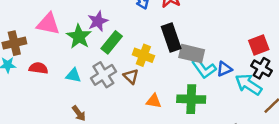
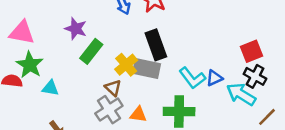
purple star: (98, 21) -> (76, 29), turned -30
green star: (79, 37) -> (30, 65), moved
gray rectangle: (192, 54) -> (146, 68), moved
yellow cross: (143, 55) -> (126, 65), turned 30
gray cross: (103, 75) -> (109, 110), moved

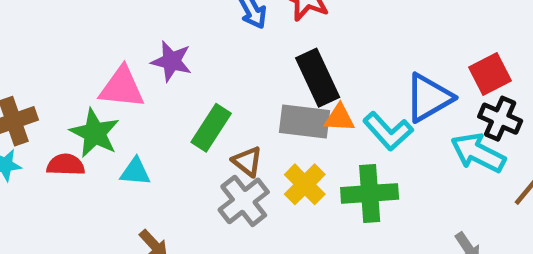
pink triangle: (22, 33) -> (122, 87), moved
green rectangle: (91, 51) -> (211, 128), moved
yellow cross: (126, 65) -> (305, 184), moved
blue triangle: (214, 78) -> (429, 98), moved, size x1.6
orange triangle: (138, 114) -> (340, 118), moved

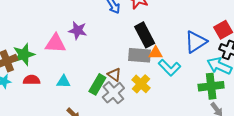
green rectangle: (211, 128) -> (97, 84), moved
cyan L-shape: (388, 131) -> (169, 68), moved
green star: (95, 133) -> (24, 54), moved, turned 30
green cross: (370, 193) -> (211, 86), moved

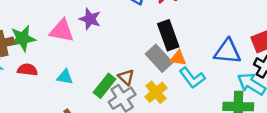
blue triangle: (196, 42) -> (227, 52), turned 30
gray rectangle: (140, 55) -> (159, 58), turned 35

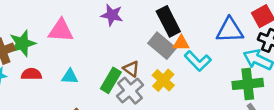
purple star: (90, 19) -> (112, 15), moved

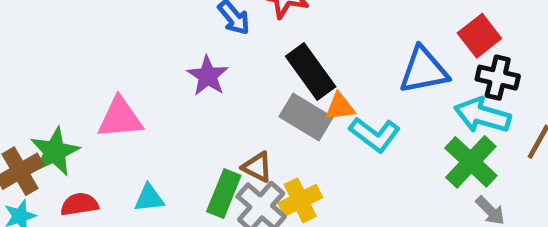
purple star: (112, 15) -> (208, 76), turned 30
yellow cross: (163, 80) -> (300, 200), moved, turned 30
green cross: (248, 84) -> (471, 162), turned -32

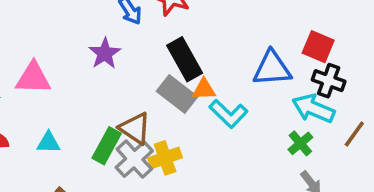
red square: (479, 36) -> (318, 47), turned -36
green cross: (471, 162) -> (300, 143), size x0.6
brown triangle: (257, 167) -> (135, 128), size x1.4

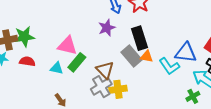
purple star: (105, 53) -> (107, 28), moved
pink triangle: (33, 78) -> (67, 46), moved
cyan L-shape: (228, 114) -> (169, 66), moved
green rectangle: (107, 146) -> (77, 62), moved

